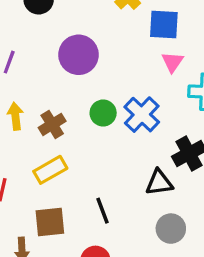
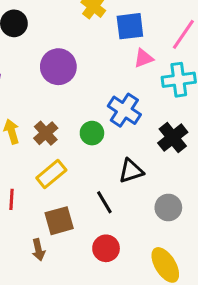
pink triangle: (172, 62) -> (144, 58), turned 45
green circle: (103, 113) -> (92, 133), moved
black triangle: (159, 183) -> (131, 171), moved

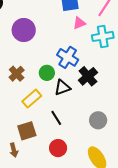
black cross: (173, 138) -> (88, 76), moved
black triangle: (131, 171) -> (62, 88), moved
yellow rectangle: (51, 174) -> (32, 99), moved

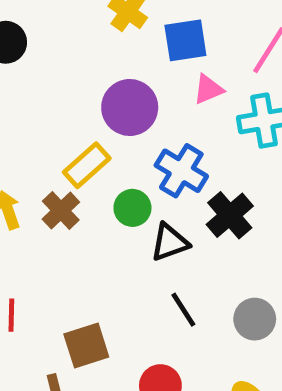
purple circle: (24, 30) -> (130, 108), moved
yellow rectangle: (32, 99) -> (87, 165), moved
black line: (56, 118) -> (183, 310), moved

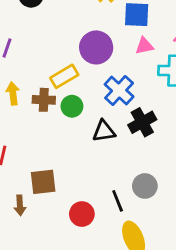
green circle: (132, 208) -> (72, 106), moved
brown cross: (61, 211) -> (44, 100), turned 35
black line: (183, 310) -> (118, 201), moved

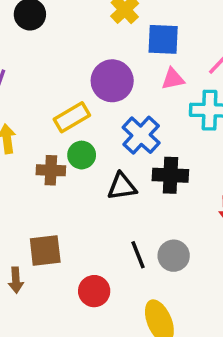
brown cross: (44, 100) -> (51, 170), moved
black cross: (142, 122) -> (170, 175), turned 32
black line: (118, 201) -> (138, 255), moved

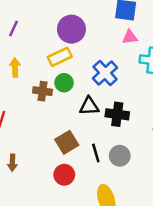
purple circle: (112, 81) -> (71, 29), moved
black cross: (170, 175) -> (117, 114), moved
brown square: (45, 251) -> (67, 142), moved, turned -30

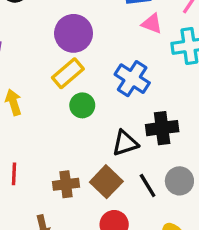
pink triangle: (130, 37) -> (152, 24), turned 42
brown cross: (42, 91) -> (66, 184), moved
black triangle: (89, 106) -> (125, 143), moved

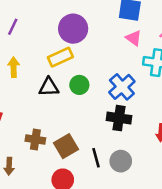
blue cross: (132, 79) -> (122, 87), moved
green circle: (82, 105) -> (79, 85), moved
black triangle: (125, 143) -> (49, 87), moved

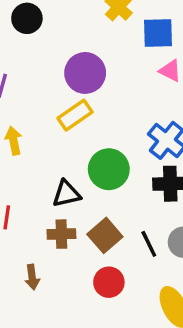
green circle: (79, 85) -> (109, 169), moved, size x1.5
black triangle: (49, 87) -> (66, 194), moved

